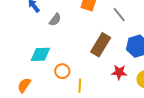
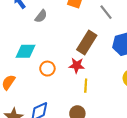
red star: (119, 72) -> (77, 65), moved
yellow line: (80, 86) -> (86, 86), moved

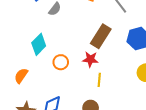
cyan diamond: (25, 51) -> (39, 44), turned -45

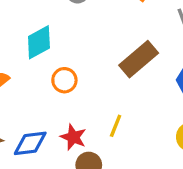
red star: (90, 59) -> (73, 137), moved

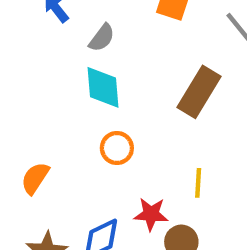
cyan diamond: (39, 42) -> (103, 87), moved, turned -48

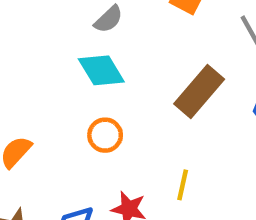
cyan diamond: (103, 87) -> (101, 70), turned -36

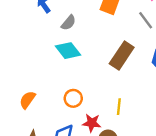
orange circle: (105, 135) -> (73, 98), moved

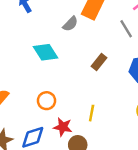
gray semicircle: (69, 23) -> (70, 24), moved
brown rectangle: (122, 56) -> (99, 62), size x0.6

